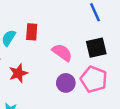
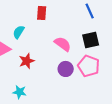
red rectangle: (32, 32) -> (42, 13), moved

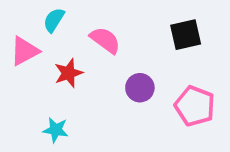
pink semicircle: (63, 44) -> (105, 40), moved
pink pentagon: (89, 66) -> (195, 106), moved

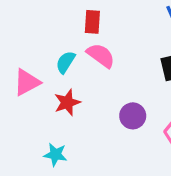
cyan semicircle: (54, 20) -> (66, 62), moved
pink semicircle: (105, 40) -> (101, 55), moved

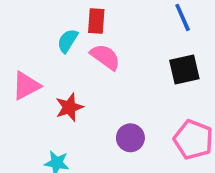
cyan semicircle: (66, 62) -> (68, 41), moved
purple circle: (133, 116) -> (130, 138), moved

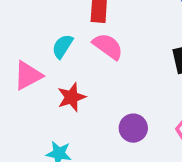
cyan semicircle: (68, 41) -> (62, 46), moved

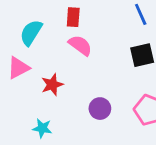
cyan semicircle: (62, 46) -> (31, 33), moved, size x1.4

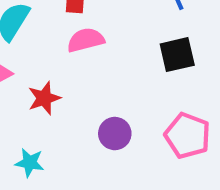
pink semicircle: (80, 45) -> (86, 40), turned -50

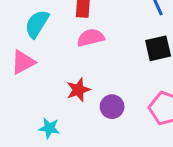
red star: (44, 98) -> (78, 90), moved

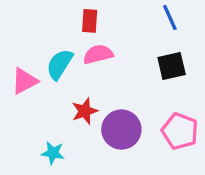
cyan semicircle: (37, 24) -> (60, 64), moved
purple circle: (112, 107) -> (121, 130), size x1.5

